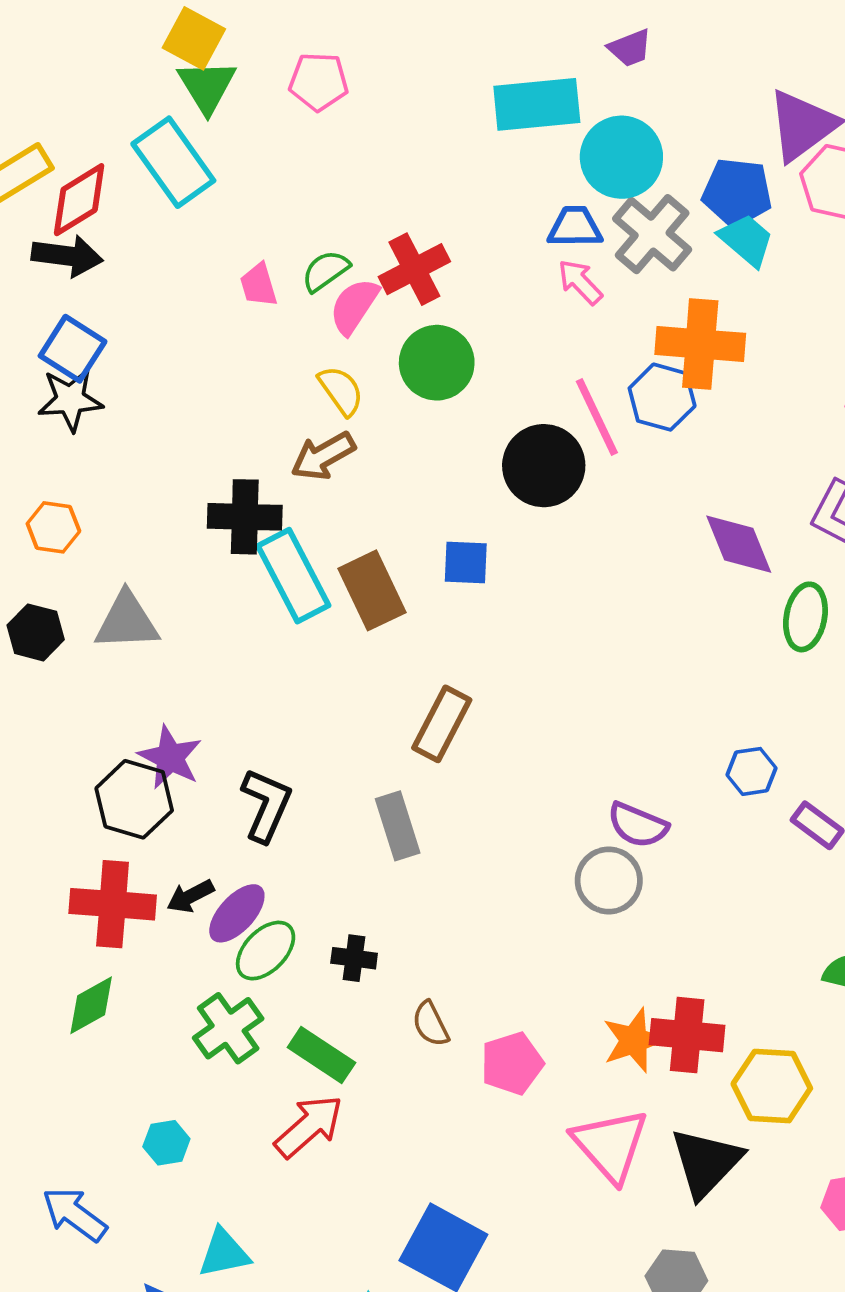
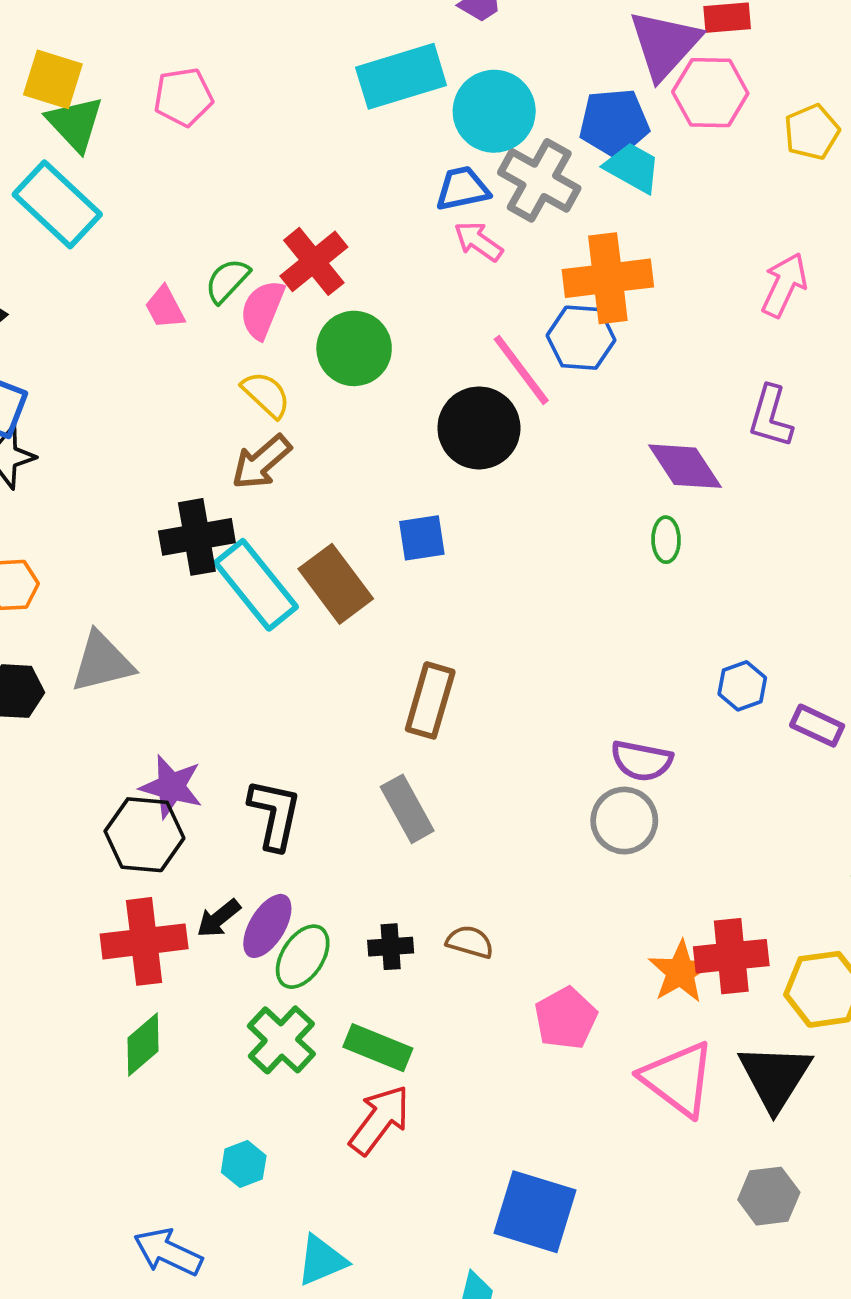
green ellipse: (805, 617) -> (666, 540), moved, size x0.7
brown semicircle: (431, 1024) -> (470, 942), moved, turned 144

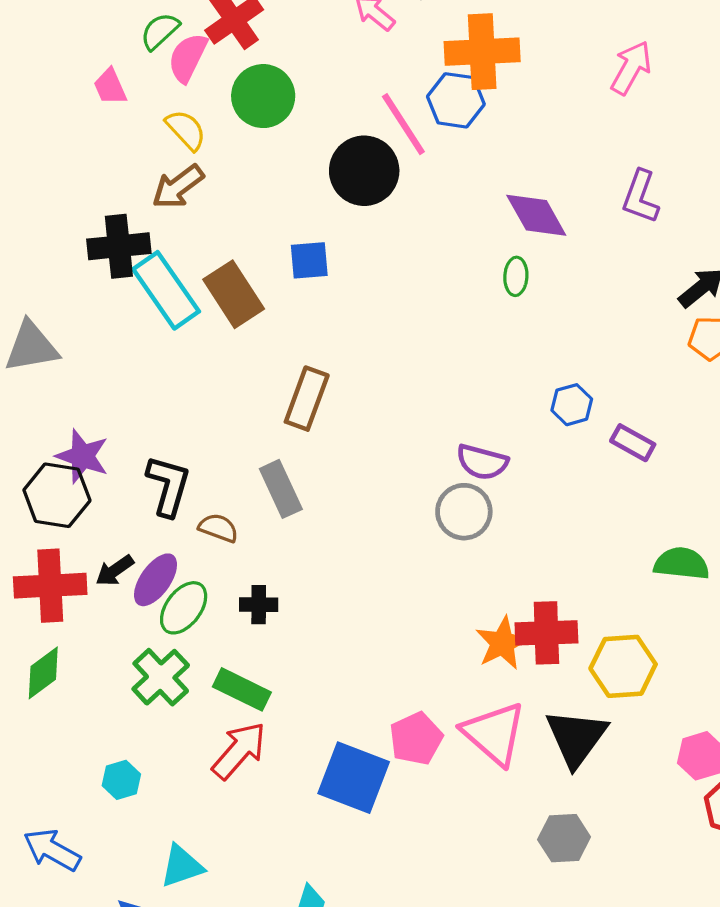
pink trapezoid: (165, 308) -> (110, 87), moved
purple L-shape: (771, 417) -> (641, 197), moved
brown semicircle: (470, 942) -> (218, 528), moved
pink pentagon: (566, 1018) -> (416, 739), moved
blue square: (535, 1212) -> (354, 778), moved

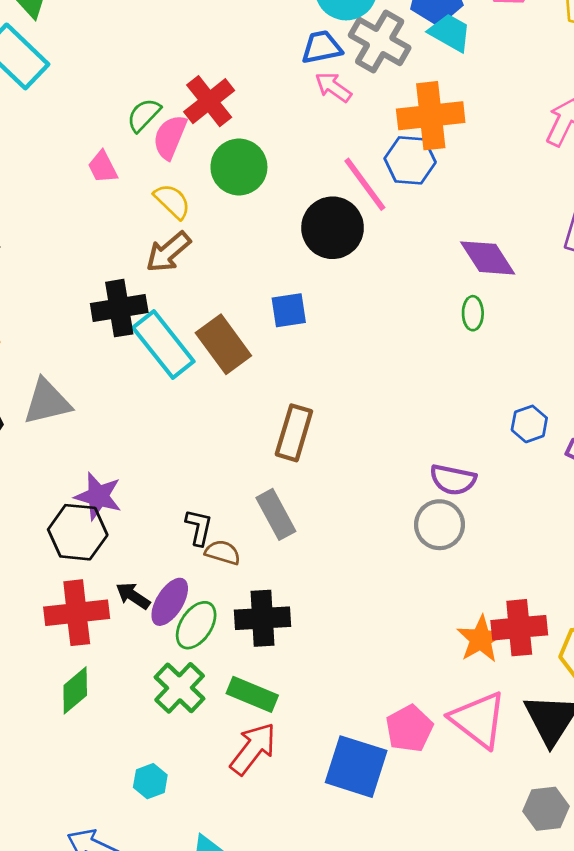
black L-shape: (168, 486) -> (199, 527), moved, size x0.7
black arrow: (115, 570) -> (133, 596), turned 72
black cross: (259, 605) -> (263, 618), size x1.6

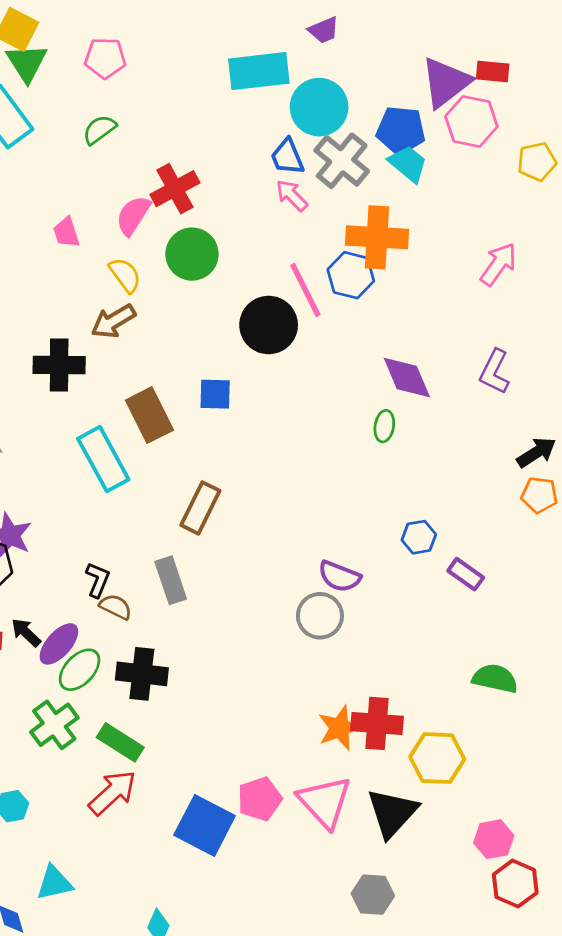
blue trapezoid: (322, 47) -> (287, 157), turned -111
green semicircle: (144, 115) -> (99, 130), moved
cyan rectangle: (163, 345) -> (103, 459), moved

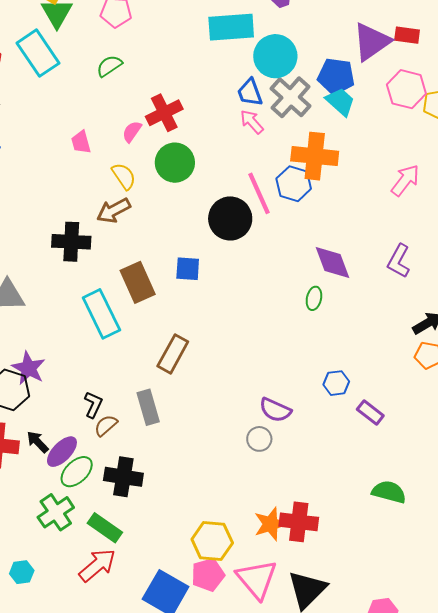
pink hexagon: (471, 121) -> (406, 89), moved
pink semicircle: (133, 215) -> (132, 132), size x0.7
brown semicircle: (116, 607) -> (106, 426), turned -70
gray circle: (320, 616) -> (259, 439), size x0.7
yellow hexagon: (437, 758) -> (212, 541), moved

